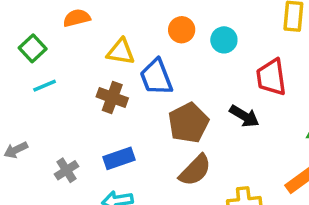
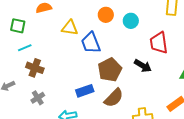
green square: (33, 48) -> (18, 26), turned -35
brown cross: (112, 97) -> (35, 68), moved
blue rectangle: (119, 158) -> (85, 91), moved

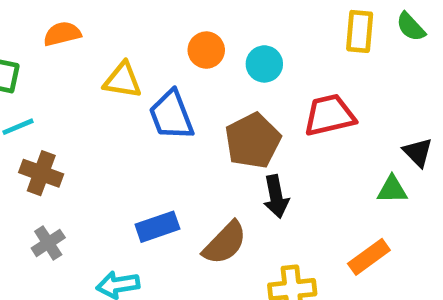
red trapezoid: (159, 43) -> (329, 115), turned 85
black arrow: (143, 66) -> (276, 196), moved, turned 48
brown pentagon: (110, 70) -> (253, 141), moved

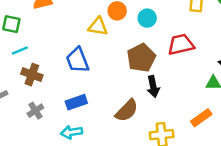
yellow triangle: (123, 80) -> (98, 27), moved
blue trapezoid: (171, 115) -> (77, 60), moved
blue rectangle: (157, 227) -> (76, 102), moved

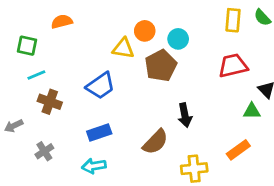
red trapezoid: (181, 45) -> (233, 66), moved
brown pentagon: (141, 58) -> (161, 66), moved
blue trapezoid: (77, 60) -> (101, 86), turned -104
gray cross: (35, 111) -> (44, 151), moved

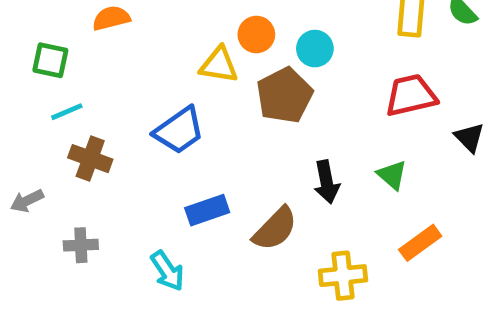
green triangle: (252, 111) -> (392, 175), moved, turned 42
blue rectangle: (99, 133) -> (207, 210), moved
gray cross: (44, 151) -> (81, 245), turned 30
cyan arrow: (94, 166) -> (167, 271), turned -115

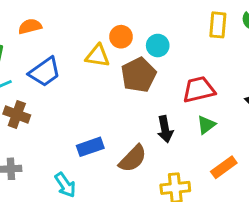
red trapezoid: (411, 95) -> (199, 90), moved
blue trapezoid: (179, 130) -> (45, 72), moved
green triangle: (392, 175) -> (206, 125), turned 42

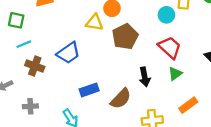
cyan circle: (158, 46) -> (166, 15), moved
blue trapezoid: (45, 72) -> (68, 53), moved
red trapezoid: (199, 90) -> (170, 47), turned 55

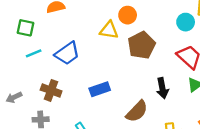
blue trapezoid: (68, 53) -> (67, 53), moved
brown cross: (35, 66) -> (51, 90), moved
blue rectangle: (89, 90) -> (100, 89), moved

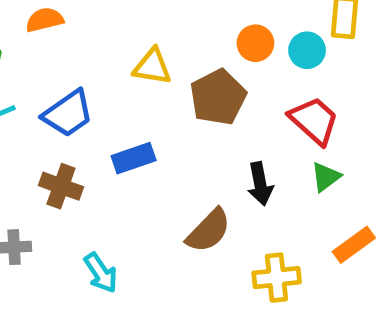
orange circle: (128, 15) -> (255, 43), moved
blue rectangle: (100, 89) -> (134, 158), moved
brown cross: (51, 90) -> (61, 186), moved

